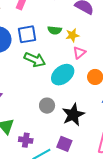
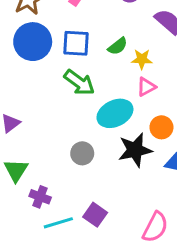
green semicircle: (55, 30) -> (118, 46), turned -56
black star: (73, 115) -> (135, 150), moved

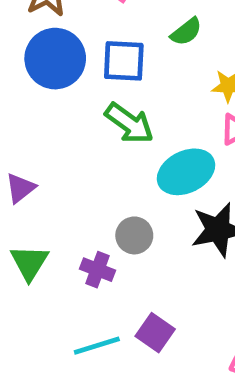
green semicircle: (118, 46) -> (186, 32), moved
purple cross: (40, 197) -> (98, 270), moved

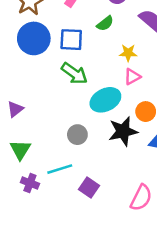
purple cross: (98, 270) -> (30, 183), moved
cyan line: (97, 346) -> (60, 169), moved

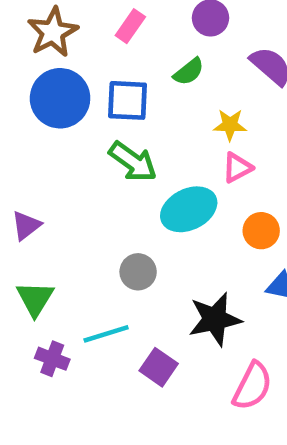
black star: (123, 131) -> (215, 319), moved

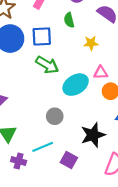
green semicircle: (189, 72) -> (69, 20), turned 120
pink triangle: (237, 168) -> (101, 73), moved, turned 32

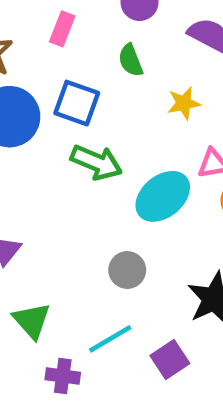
blue square: (42, 36) -> (77, 103), turned 30
purple square: (69, 160) -> (170, 359), turned 35

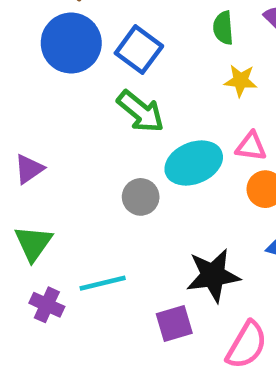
green semicircle: (131, 60) -> (223, 28), moved
gray circle: (127, 270) -> (141, 197), moved
purple square: (170, 359) -> (174, 324), moved

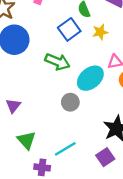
blue square: (139, 50) -> (69, 29), moved, turned 35

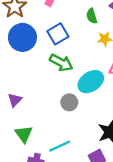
blue square: (69, 29) -> (58, 34), moved

